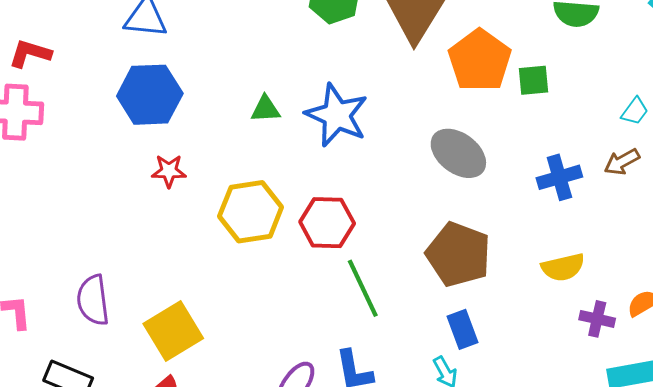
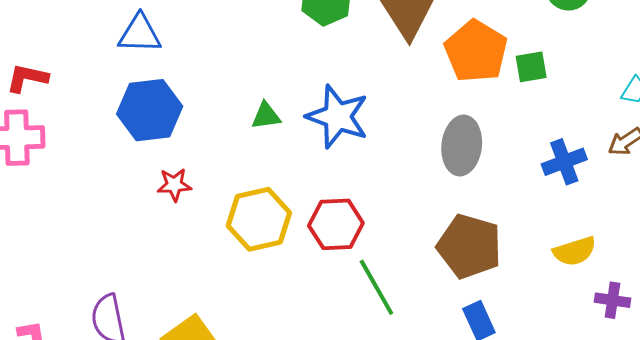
gray ellipse: (458, 153) -> (462, 145), turned 64

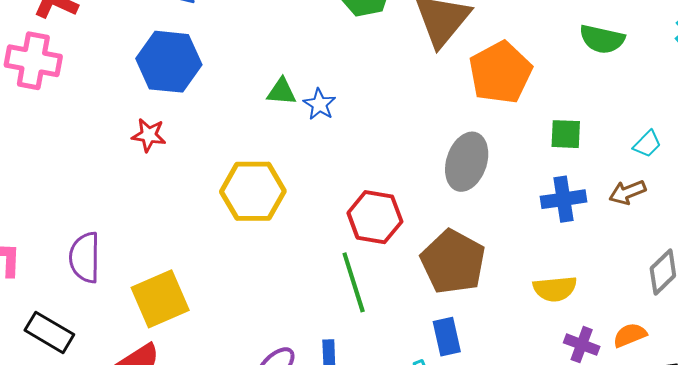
green square: (531, 67) -> (566, 134), moved
blue star: (338, 117) -> (319, 104), moved, size x0.5
red star: (174, 185) -> (149, 135), moved
red hexagon: (336, 224) -> (375, 217), moved

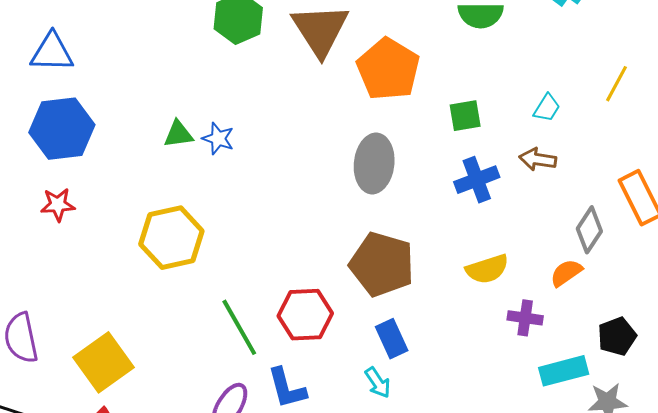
brown arrow: (627, 192) -> (538, 159), turned 42
red hexagon: (375, 217) -> (305, 315), moved
green line: (354, 282) -> (239, 327), moved
orange semicircle: (630, 335) -> (566, 273), moved

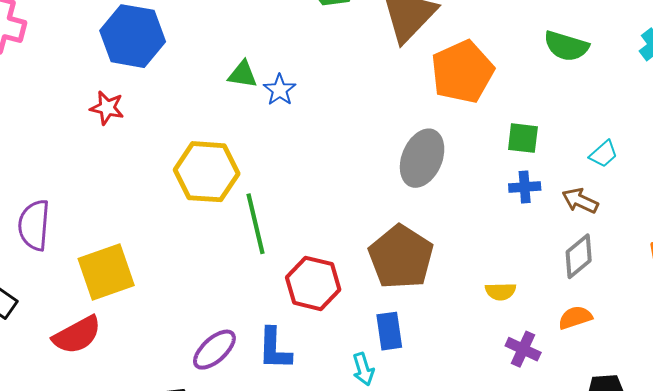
blue cross: (477, 180) -> (525, 187), moved, size x0.7
gray diamond: (589, 230) -> (579, 256), moved
yellow semicircle: (487, 269) -> (501, 291), size x0.7
green line: (239, 327) -> (255, 224), moved

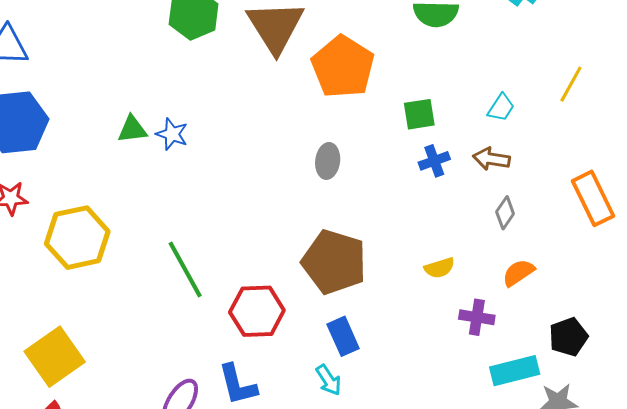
gray ellipse: (422, 158) -> (328, 161), size x0.6
yellow hexagon: (207, 172) -> (77, 238), moved
gray diamond: (579, 256) -> (505, 213), size x0.7

